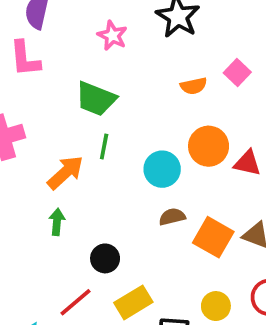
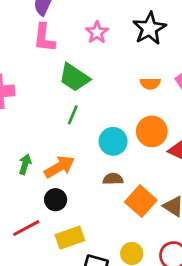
pink L-shape: (25, 59) -> (44, 38), moved
orange arrow: (65, 172) -> (59, 167), moved

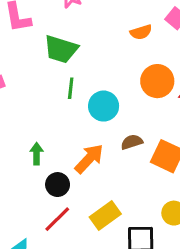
cyan circle: (113, 141) -> (104, 106), moved
orange arrow: (59, 167) -> (89, 159), moved
black circle: (56, 200) -> (58, 185), moved

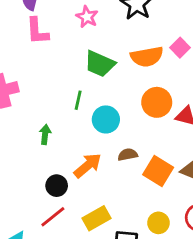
orange semicircle: (141, 32) -> (147, 57), size x1.6
green trapezoid: (61, 49) -> (100, 64), moved
green arrow: (37, 154) -> (45, 134), moved

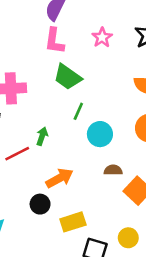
green trapezoid: (100, 64) -> (68, 77), moved
orange arrow: (88, 165) -> (60, 178), moved
black circle: (57, 186) -> (40, 204), moved
red line: (53, 217) -> (17, 154), moved

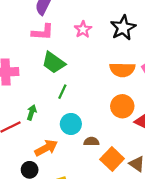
pink L-shape: (54, 41) -> (43, 32), turned -95
cyan circle: (100, 134) -> (71, 124), moved

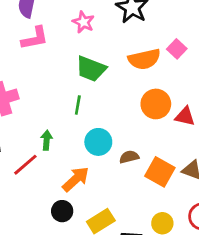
green trapezoid: (54, 63) -> (91, 69), moved

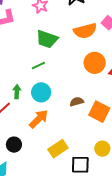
green line: (78, 105) -> (38, 65), turned 56
cyan circle: (98, 142) -> (41, 92), moved
black circle: (62, 211) -> (14, 145), moved

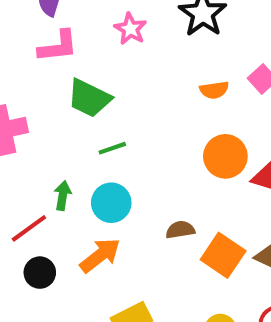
orange semicircle: (85, 31) -> (214, 90), size x0.6
green trapezoid: (47, 39) -> (89, 98), moved
black circle: (14, 145) -> (40, 273), moved

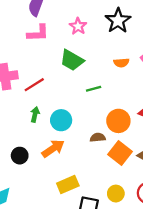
green trapezoid: (89, 98) -> (72, 60), moved
green line: (112, 148) -> (94, 89), moved
orange circle: (225, 156) -> (118, 121), moved
red line: (29, 228) -> (34, 85), moved

